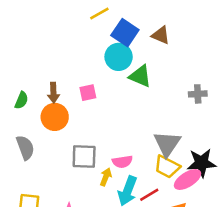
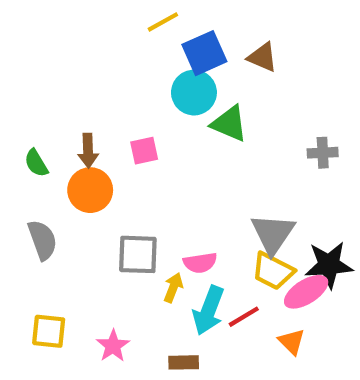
blue square: (125, 33) -> (204, 53), turned 32
green semicircle: (21, 100) -> (36, 163), turned 126

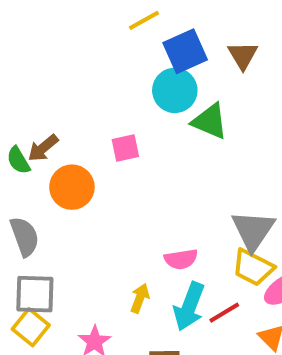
brown triangle: (262, 57) -> (243, 55), turned 36
brown arrow: (88, 151) -> (43, 148), moved, turned 52
gray square: (138, 254) -> (35, 294), moved
yellow arrow: (173, 288) -> (140, 298), moved
yellow square: (49, 331) -> (31, 327), turned 33

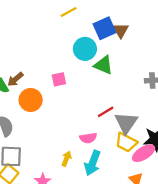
blue square: (185, 51) -> (104, 28), moved
red line: (224, 313) -> (106, 112), moved

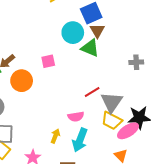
brown triangle: (121, 30) -> (97, 31), moved

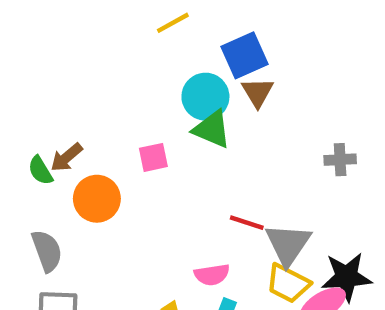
green triangle: (90, 48) -> (212, 129), moved
red line: (92, 92) -> (247, 223), turned 49

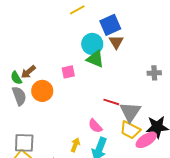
gray semicircle: (47, 251) -> (19, 96), moved
pink semicircle: (212, 275) -> (95, 126), turned 56

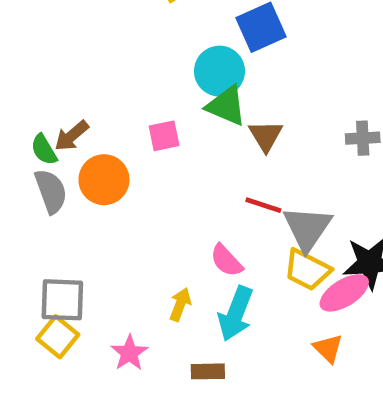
brown triangle: (116, 42) -> (266, 136), moved

